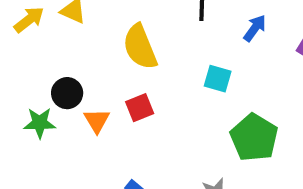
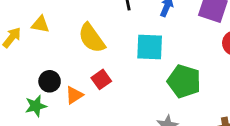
cyan square: (218, 79) -> (150, 47), size x1.5
orange triangle: (97, 121) -> (74, 95), turned 42

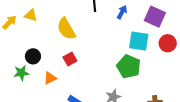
cyan square: (150, 47) -> (139, 41), moved
orange triangle: (74, 95) -> (50, 78), moved

